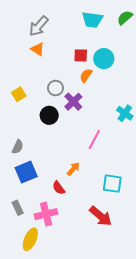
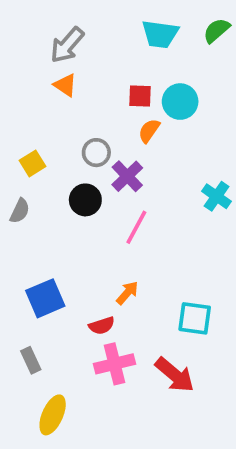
pink line: (94, 139) -> (136, 227), moved
gray semicircle: (18, 147) -> (20, 211), moved
red semicircle: (59, 188) -> (102, 326), turned -72
pink cross: (46, 214) -> (115, 364), moved

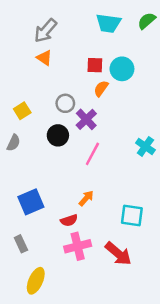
cyan cross: (217, 196) -> (145, 146), moved

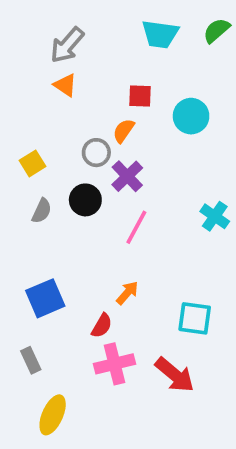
cyan circle: (122, 69) -> (191, 116), moved
orange semicircle: (101, 89) -> (124, 131), moved
gray semicircle: (14, 143) -> (42, 211), moved
red semicircle: (69, 220) -> (102, 326), turned -42

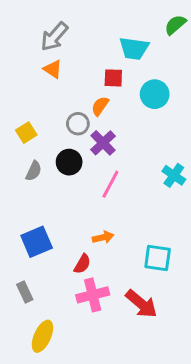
cyan trapezoid: (160, 34) -> (134, 48), moved
orange arrow: (127, 293) -> (103, 237), turned 36

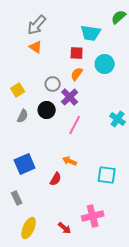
orange semicircle: (100, 106) -> (77, 74), moved
orange arrow: (103, 237) -> (70, 161), turned -144
pink cross: (93, 295) -> (93, 216), moved
red arrow: (141, 304) -> (65, 228), moved, size x0.6

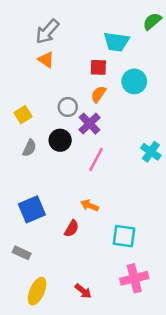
cyan square: (107, 175) -> (124, 236), moved
gray rectangle: (17, 198) -> (22, 253), turned -40
pink cross: (93, 216) -> (134, 278), moved

